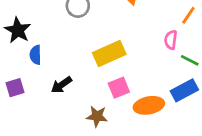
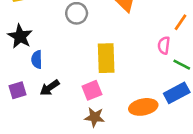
yellow rectangle: (109, 53) -> (106, 58), turned -68
black arrow: (61, 85) -> (50, 88), moved
pink square: (119, 88) -> (92, 90), moved

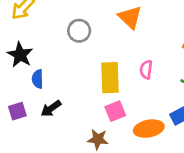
pink semicircle: (164, 45) -> (146, 70), moved
pink square: (92, 90) -> (115, 111), moved

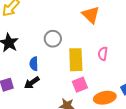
gray circle: (79, 31) -> (53, 39), moved
blue semicircle: (38, 79) -> (34, 64), moved

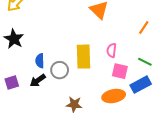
gray circle: (53, 39) -> (60, 70), moved
pink square: (80, 85) -> (120, 71), moved, turned 35

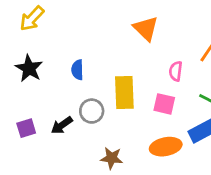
pink semicircle: (112, 50) -> (176, 71), moved
blue semicircle: (40, 61) -> (77, 70), moved
pink square: (120, 71) -> (164, 104), moved

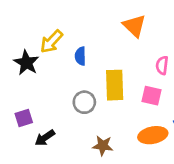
yellow arrow: (32, 19) -> (51, 42), moved
blue semicircle: (77, 70) -> (80, 56), moved
black arrow: (62, 125) -> (45, 138), moved

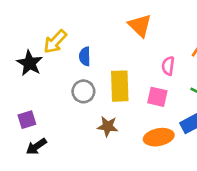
gray circle: (84, 102) -> (83, 91), moved
black arrow: (45, 138) -> (36, 147), moved
brown star: (103, 146) -> (108, 126), moved

